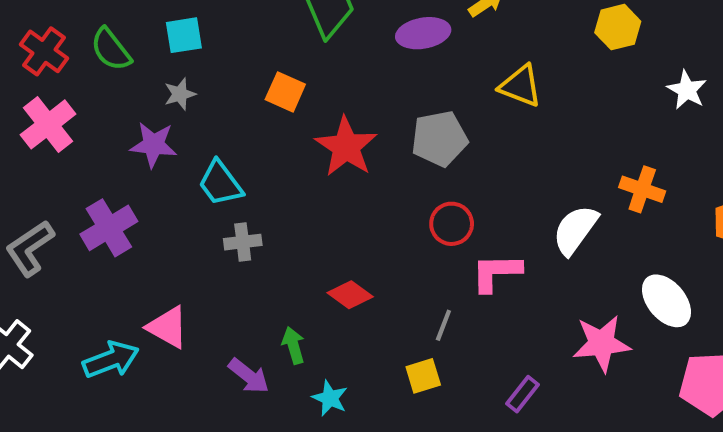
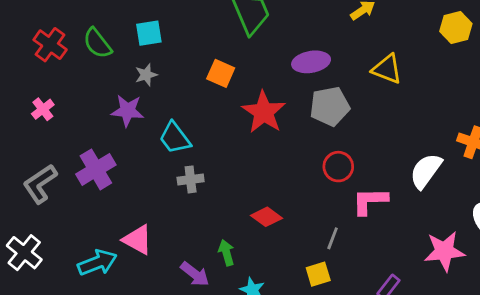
purple ellipse: (423, 33) -> (311, 62), moved
pink cross: (48, 124) -> (43, 109), moved, size x0.6

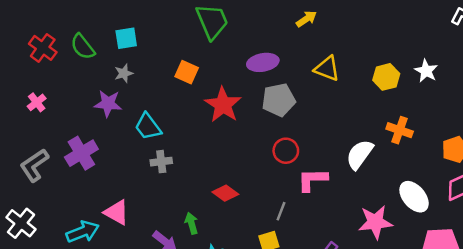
yellow hexagon: (456, 27) -> (386, 77), moved

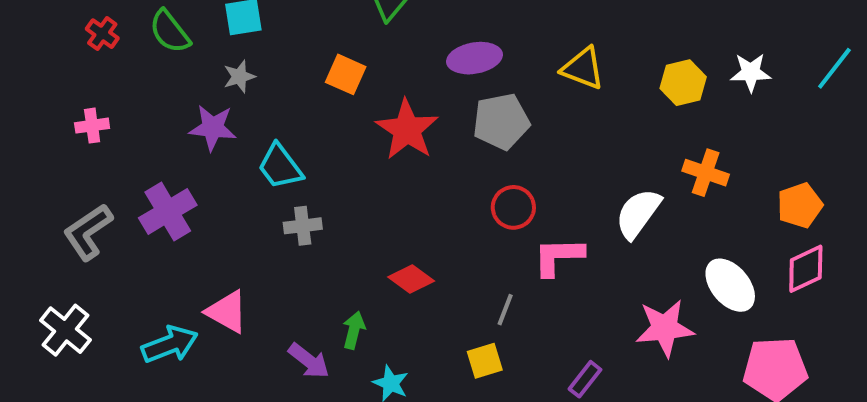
red cross: (43, 48) -> (102, 34), size x0.7
white star: (426, 71) -> (751, 72), turned -30
pink cross: (37, 102) -> (92, 126), turned 30
green arrow: (191, 223) -> (354, 330), turned 30

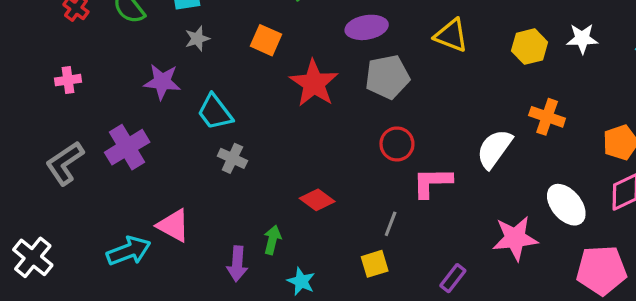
gray star: (239, 77) -> (197, 39), moved
gray cross: (303, 226) -> (232, 158), turned 32
white cross: (65, 330) -> (33, 257), moved
purple arrow: (309, 361) -> (237, 264), turned 56

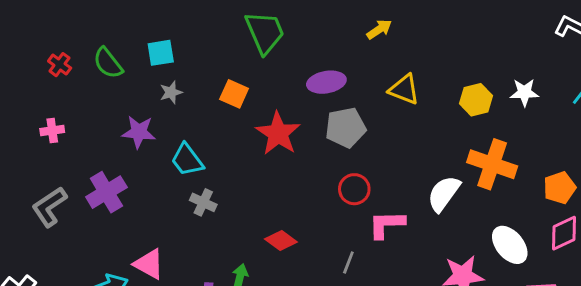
orange cross: (547, 117) -> (492, 164), size x1.5

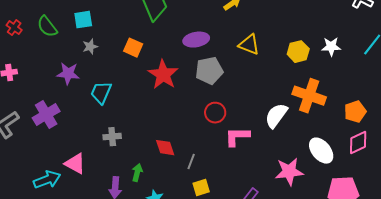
cyan trapezoid: (187, 160) -> (101, 93), turned 60
gray cross: (203, 202) -> (112, 137), moved, turned -30
red diamond: (281, 240) -> (165, 148), turned 35
gray line: (348, 262) -> (191, 162), moved

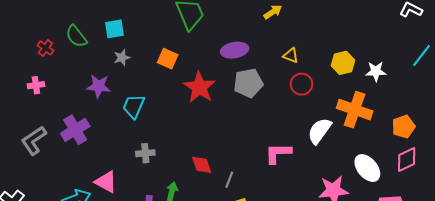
red cross: (14, 28) -> (45, 48), moved
yellow triangle: (249, 45) -> (291, 55), size x0.7
white star: (331, 47) -> (376, 71), moved
red circle: (215, 113) -> (301, 84), moved

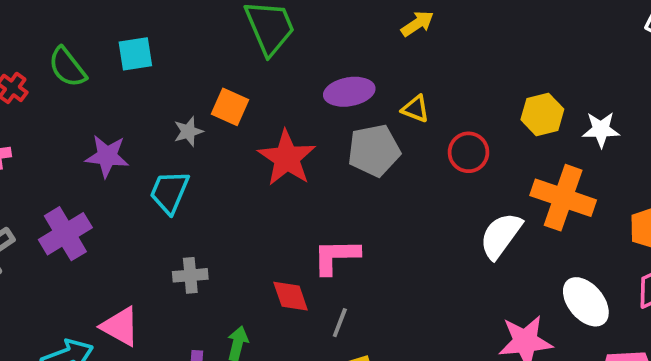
yellow triangle: (291, 55) -> (416, 109), moved
gray star: (122, 58) -> (188, 131), moved
pink L-shape: (278, 153) -> (336, 256), moved

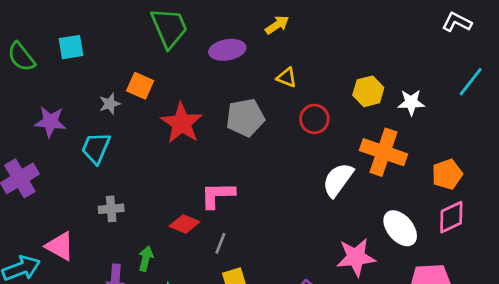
purple ellipse: (349, 92) -> (227, 50), moved
yellow triangle: (416, 109) -> (287, 77), moved
red diamond: (291, 296) -> (184, 224), turned -48

